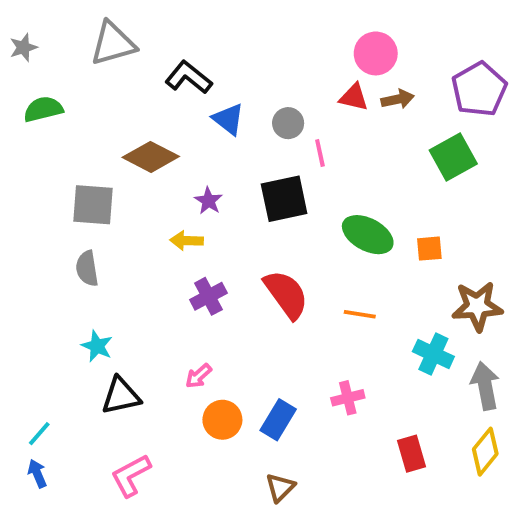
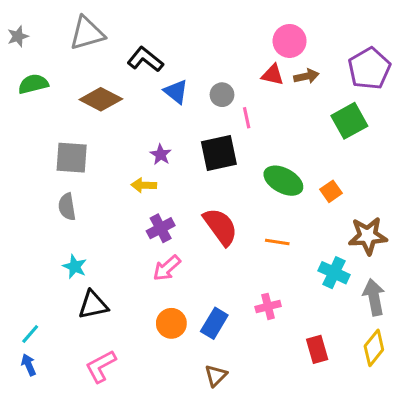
brown diamond: (151, 157) -> (101, 99), moved
orange square: (429, 249) -> (331, 191), turned -30
pink arrow: (199, 376) -> (167, 268), moved, size x1.4

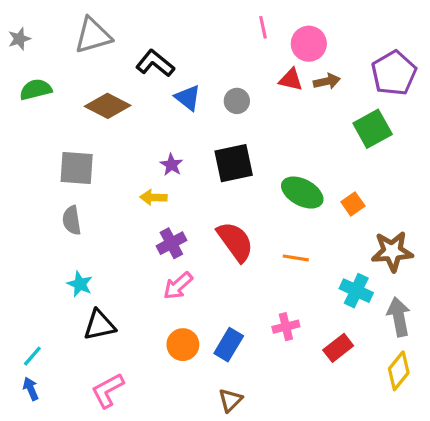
pink line: (247, 118) -> (263, 27), moved
red rectangle: (317, 349) -> (338, 348), moved, turned 68

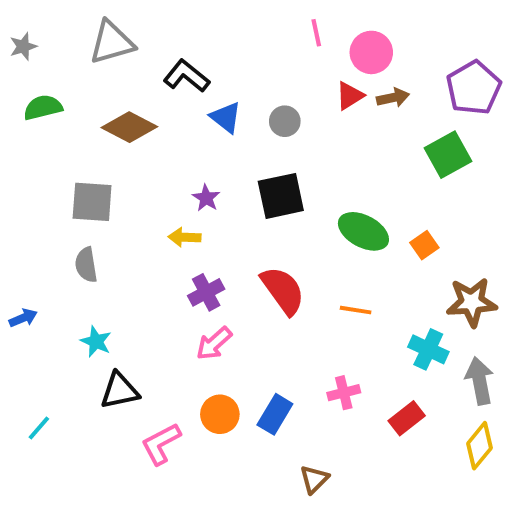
red triangle: (291, 80) -> (350, 96), turned -45
blue arrow: (31, 389) -> (23, 318), moved, turned 90
pink L-shape: (108, 390) -> (161, 444), moved
brown triangle: (230, 400) -> (314, 479), moved

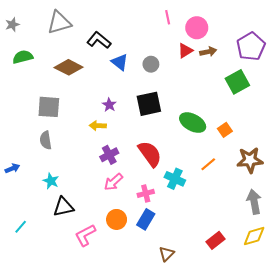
orange line: (356, 310) -> (208, 164), moved, turned -49
cyan cross: (428, 349) -> (175, 179), moved
pink cross: (344, 393) -> (146, 193), moved
red rectangle: (407, 418) -> (216, 240), moved
yellow diamond: (479, 446) -> (254, 236), turned 35

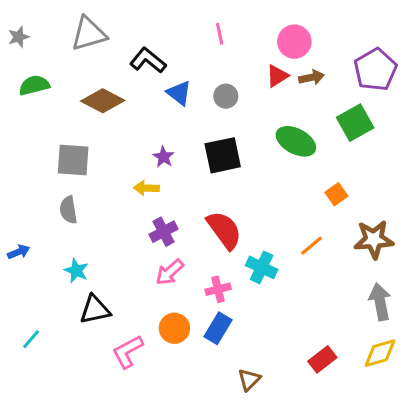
pink line: (168, 17) -> (220, 34), moved
green ellipse: (193, 123) -> (296, 141), moved

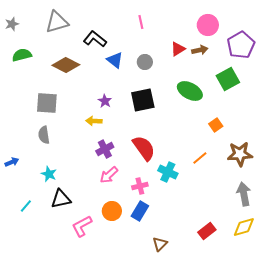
pink circle: (294, 42) -> (208, 25), moved
cyan line: (31, 339) -> (26, 206), moved

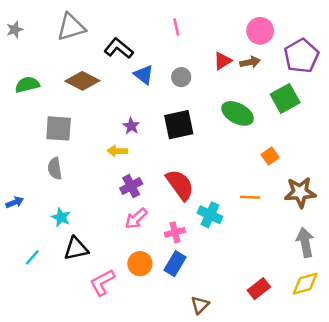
green semicircle: (22, 55) -> (27, 85), moved
orange line: (200, 158) -> (250, 197), turned 42

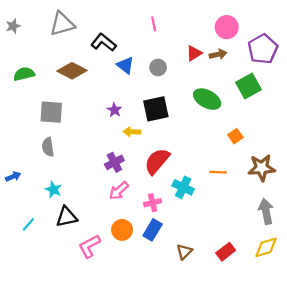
yellow arrow: (117, 151) -> (132, 132), moved
red semicircle: (180, 185) -> (157, 161), turned -104
brown triangle: (200, 305) -> (184, 252), moved

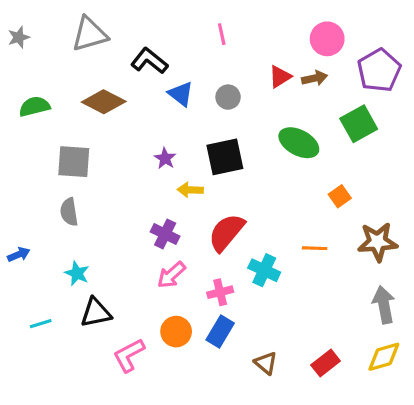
purple cross: (114, 162) -> (165, 234), turned -36
cyan line: (28, 224) -> (41, 324), turned 32
brown triangle: (184, 252) -> (266, 363), turned -35

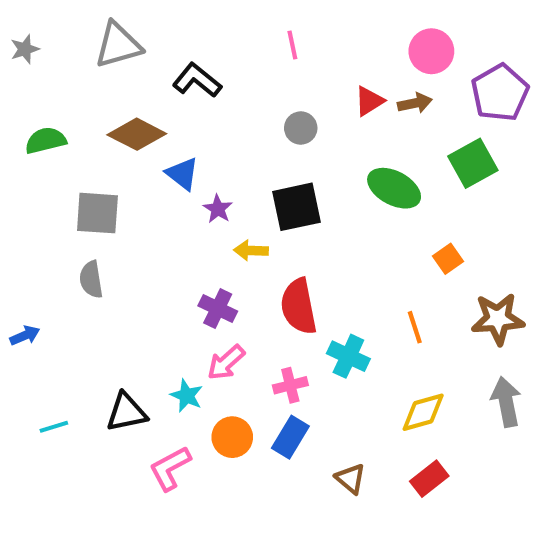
blue triangle: (181, 94) -> (182, 174), moved
red semicircle: (226, 232) -> (299, 306), turned -51
orange line: (315, 248) -> (415, 327), turned 70
cyan star: (77, 273) -> (187, 396), moved
yellow diamond: (384, 357) -> (423, 412), moved

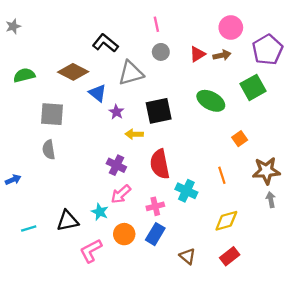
gray triangle: (118, 45) -> (131, 73), moved
gray circle: (301, 128) -> (161, 52), moved
gray arrow: (506, 402) -> (271, 200), moved, size x0.6

